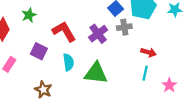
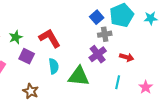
green star: (29, 15) -> (16, 37), moved
purple cross: (98, 34) -> (98, 54), moved
cyan line: (145, 73) -> (118, 82), moved

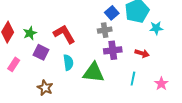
cyan star: (151, 18) -> (156, 28), moved
gray cross: (105, 34) -> (105, 30), moved
purple cross: (98, 54) -> (113, 50), turned 30

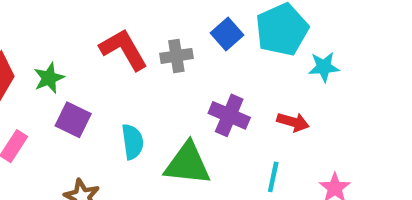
gray cross: (105, 30) -> (176, 56), moved
red L-shape: (64, 34) -> (124, 49), moved
purple cross: (113, 50) -> (229, 115), turned 30

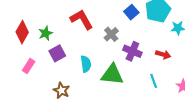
gray cross: (176, 56) -> (111, 34), moved, turned -32
purple square: (73, 120) -> (57, 53), turned 35
cyan line: (273, 177) -> (154, 81), turned -32

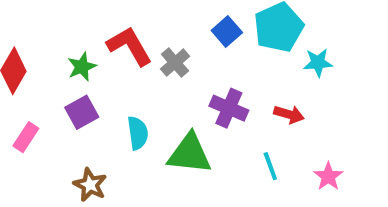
green star: (46, 33) -> (82, 67), moved
gray cross: (111, 34) -> (175, 63), moved

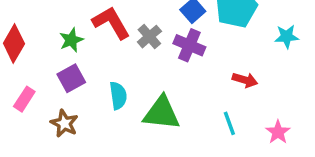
cyan star: (318, 63) -> (287, 37), moved
purple cross: (229, 108) -> (189, 45), moved
brown star: (90, 185) -> (64, 123), moved

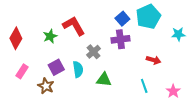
gray cross: (149, 37) -> (93, 52), moved
purple cross: (189, 45) -> (120, 39), turned -30
purple square: (71, 78) -> (56, 67), moved
green triangle: (162, 113) -> (104, 80), size x0.7

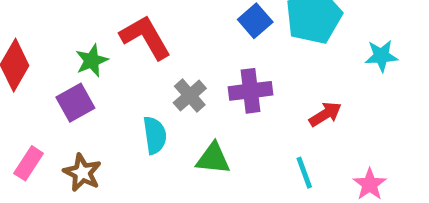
purple cross: (120, 39) -> (251, 91), moved
red arrow: (154, 60) -> (325, 114), turned -48
purple square: (56, 67) -> (75, 103), moved
pink rectangle: (22, 71) -> (29, 163), moved

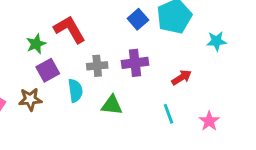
gray cross: (190, 96) -> (97, 66), turned 36
purple square: (75, 103) -> (48, 70), moved
brown star: (82, 173) -> (30, 99), moved, turned -30

